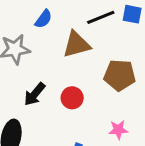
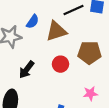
blue semicircle: (43, 19) -> (33, 22), moved
red circle: (72, 98) -> (61, 64), moved

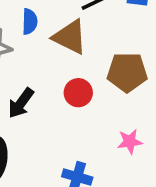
blue semicircle: (33, 22) -> (30, 22), turned -32
brown triangle: (56, 31) -> (70, 37), turned 45

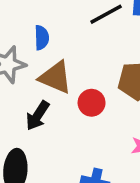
brown triangle: (70, 37) -> (56, 77), moved

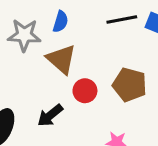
black arrow: (38, 116) -> (50, 115), moved

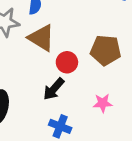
black arrow: (50, 115) -> (54, 89), moved

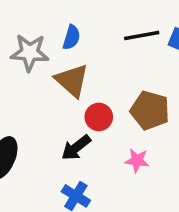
pink star: (103, 103) -> (137, 160), moved

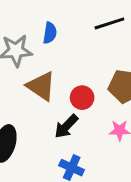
brown triangle: (72, 81) -> (41, 86), moved

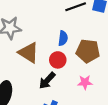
blue semicircle: (50, 33) -> (63, 38), moved

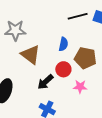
red circle: (58, 60) -> (63, 69), moved

